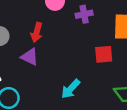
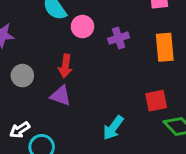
red square: (104, 54) -> (156, 101), moved

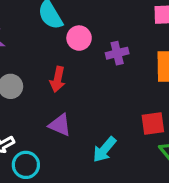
purple triangle: (61, 96) -> (60, 125), moved

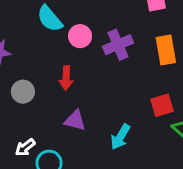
purple cross: (117, 53) -> (118, 45), size x1.4

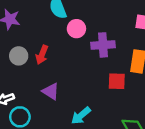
red arrow: (66, 78) -> (42, 55), moved
red square: (162, 105) -> (117, 81), moved

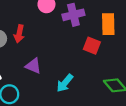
red square: (117, 81) -> (92, 46), turned 30

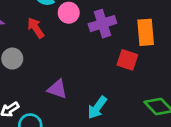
red arrow: (19, 34) -> (36, 28), moved, turned 138

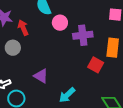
red arrow: (36, 28) -> (23, 28), moved

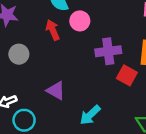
red arrow: (23, 28) -> (53, 30), moved
purple cross: (83, 35) -> (108, 51), moved

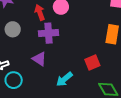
purple cross: (108, 51) -> (49, 33), moved
red square: (127, 75) -> (92, 62), moved, turned 35

